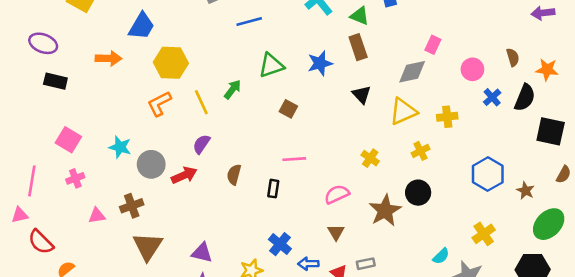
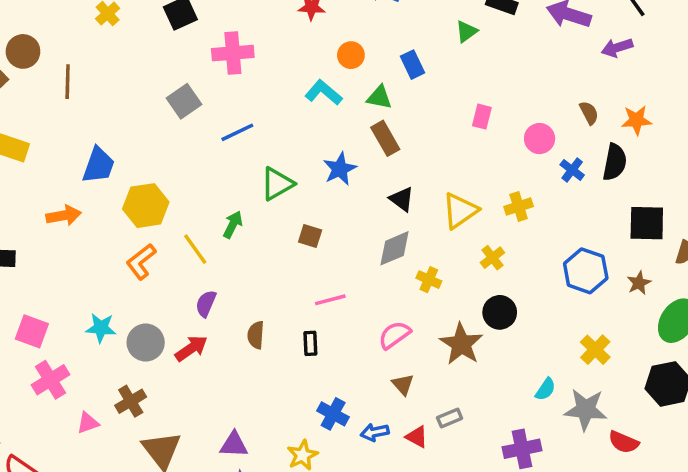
gray diamond: (412, 72) -> (394, 248), moved
black square: (551, 131) -> (647, 223), moved
pink cross: (75, 178) -> (51, 380), size x1.5
brown star: (526, 191) -> (639, 283), turned 30

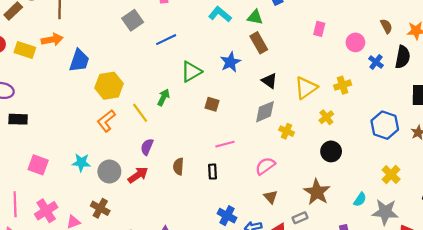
orange arrow: (64, 216) -> (52, 40), moved
brown star: (461, 344) -> (317, 192), moved
pink cross: (51, 380) -> (46, 211), moved
brown cross: (131, 401) -> (100, 208), turned -30

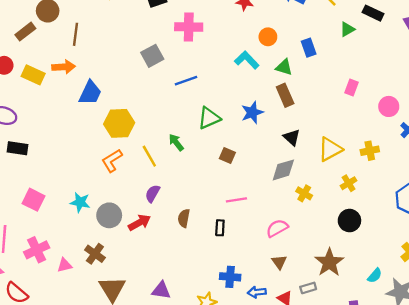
green arrow: (163, 97) -> (176, 142), turned -70
blue cross: (227, 216) -> (230, 277), turned -30

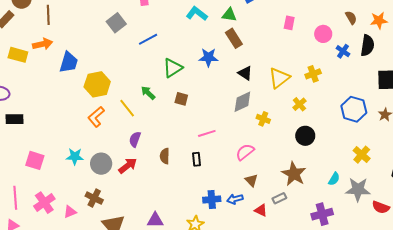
blue star: (252, 113) -> (208, 57), turned 30
brown square: (227, 156) -> (181, 99), moved
blue arrow: (257, 292) -> (235, 199), moved

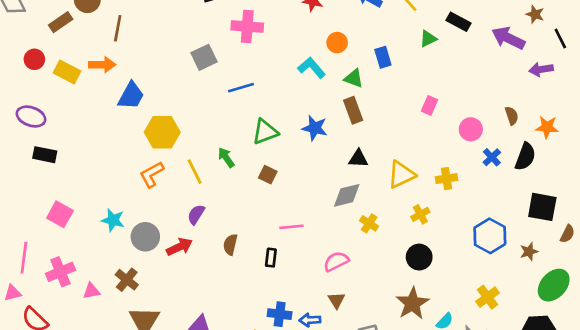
black triangle: (245, 73) -> (358, 159), turned -42
brown star: (294, 174) -> (412, 303), moved

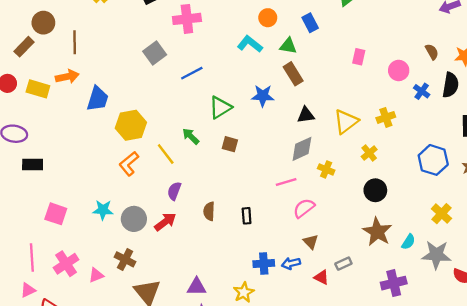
pink line: (291, 227) -> (286, 182), moved

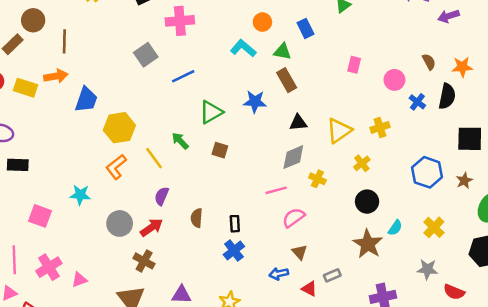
cyan star: (103, 210) -> (80, 195), moved
cyan semicircle: (408, 242) -> (395, 228), moved
gray star: (436, 255) -> (427, 269), size x0.7
brown cross: (125, 259) -> (144, 261), moved
blue cross: (264, 264) -> (234, 250), moved, turned -36

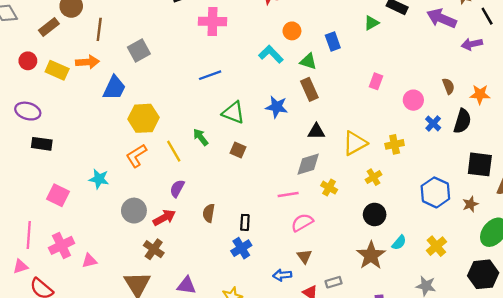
gray square: (146, 55) -> (139, 51), moved
green triangle: (211, 112) -> (233, 113), turned 45

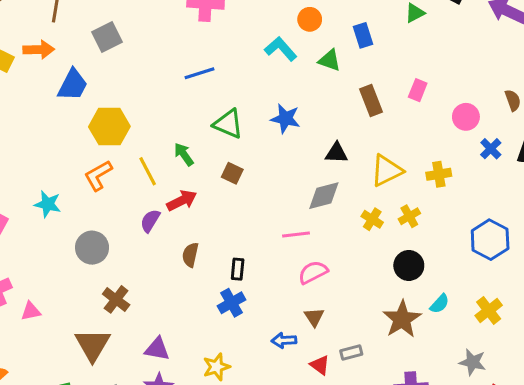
brown rectangle: (309, 89) -> (371, 101), moved
yellow cross: (329, 188) -> (372, 219), moved
red arrow: (164, 218) -> (182, 200), moved

